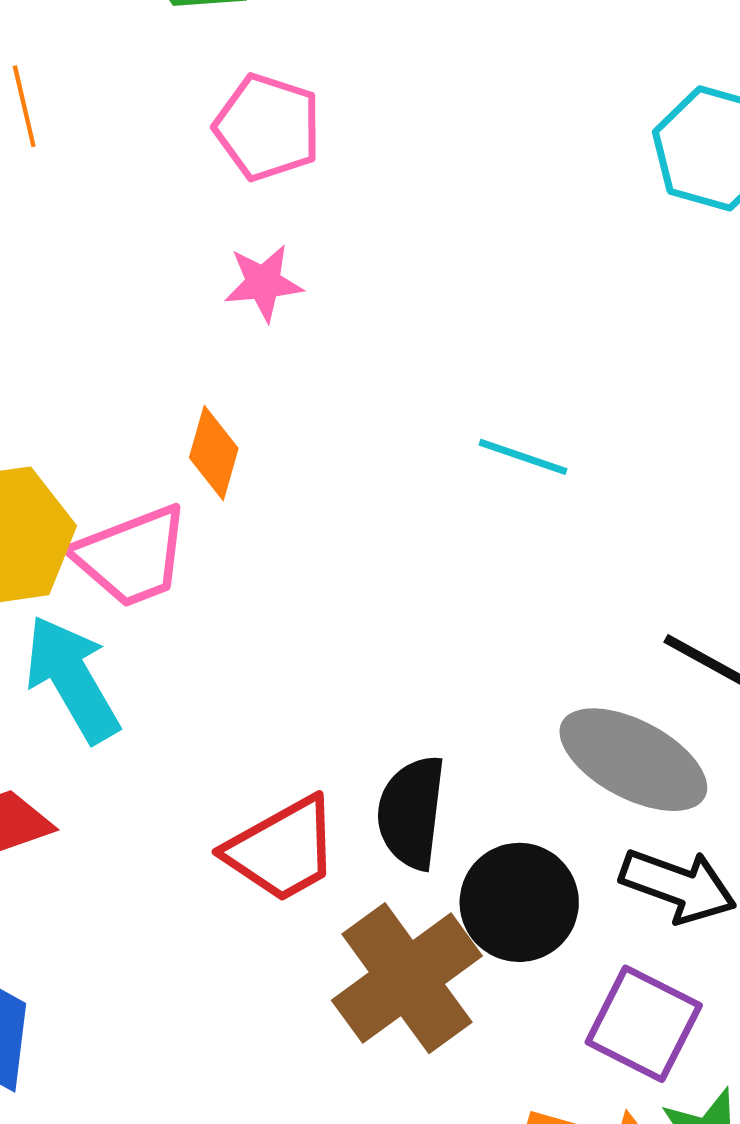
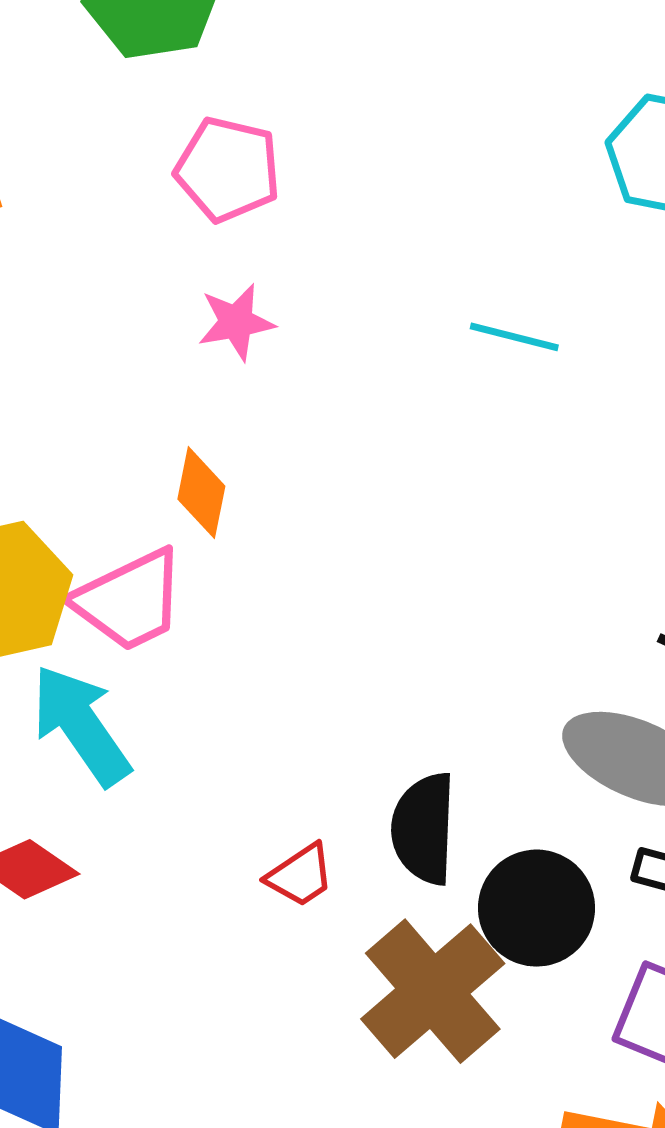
cyan line: (523, 457) -> (514, 337), moved
red trapezoid: (282, 850) -> (300, 875), size x0.6

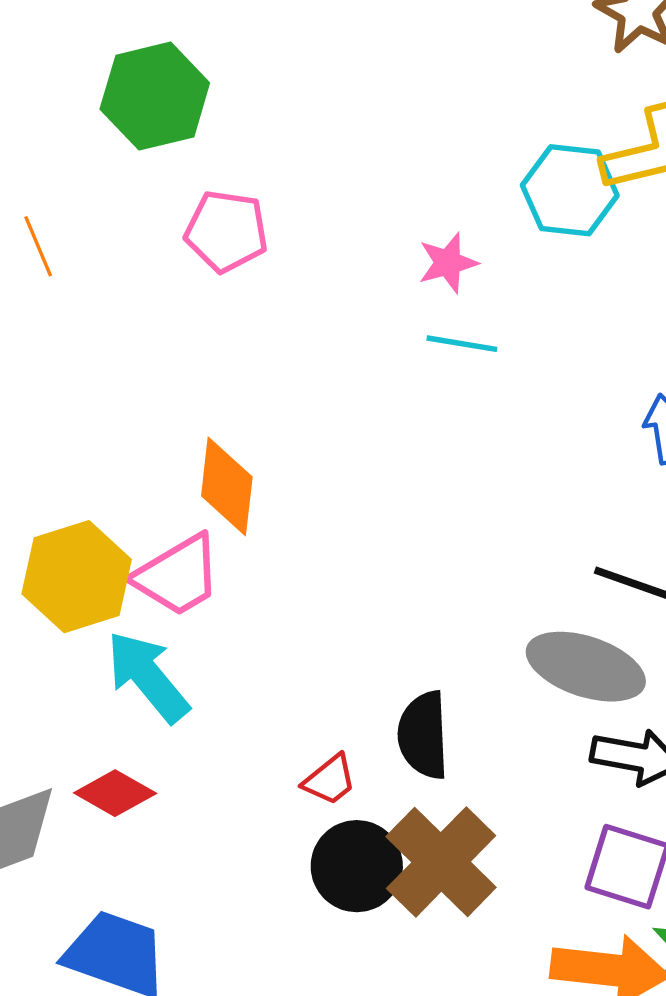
pink star: (236, 322) -> (448, 263), moved
orange diamond: (201, 493) -> (227, 486), size x1.4
black circle: (537, 908) -> (357, 866), moved

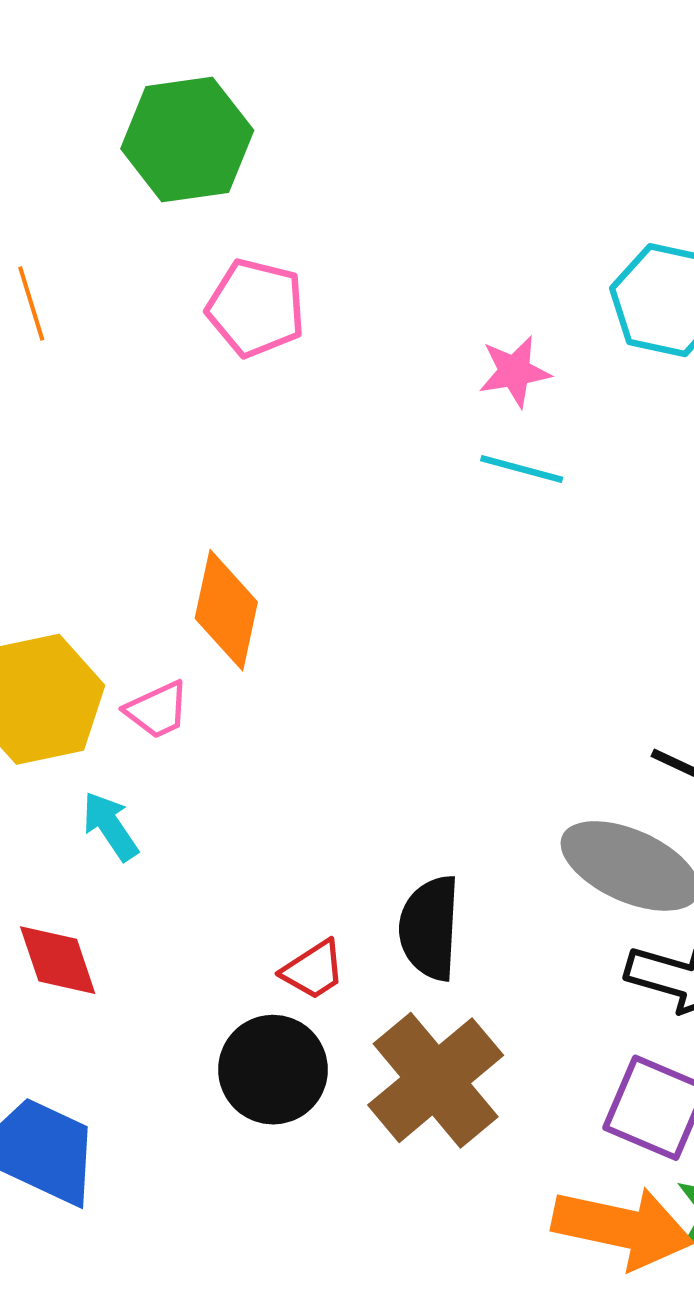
pink trapezoid: (177, 576) -> (157, 710), size x0.6
cyan arrow: (148, 677) -> (110, 826), size x0.6
red diamond: (115, 793) -> (58, 960), turned 36
black circle: (357, 866) -> (273, 1070), moved

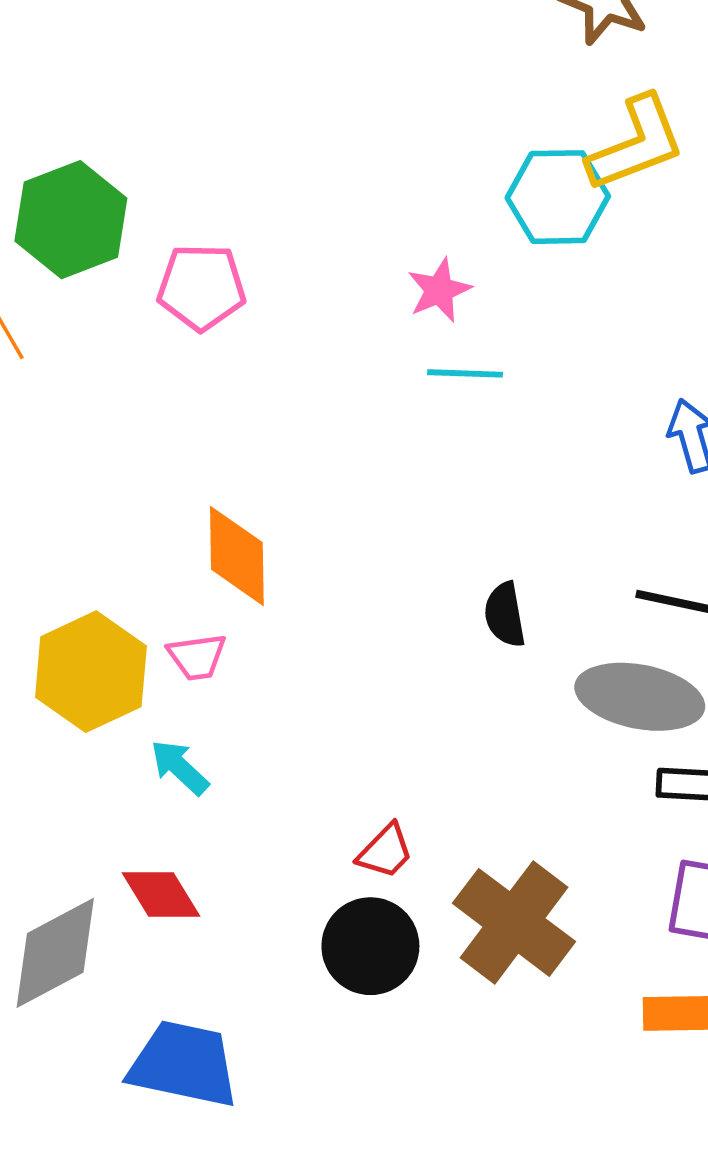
green hexagon: (187, 139) -> (71, 220), moved
pink trapezoid: (157, 710) -> (197, 657), turned 30
black semicircle: (430, 928) -> (505, 615), moved, size x0.7

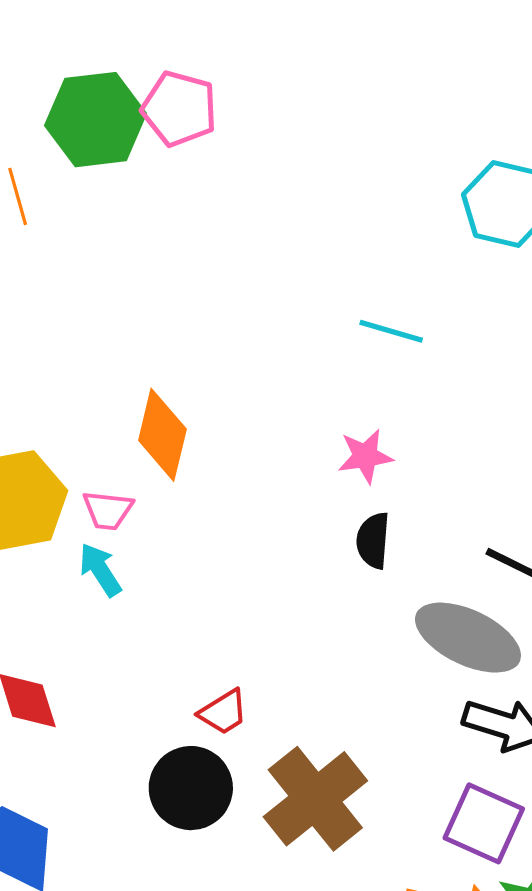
pink pentagon: (201, 287) -> (179, 109), moved
pink star: (439, 290) -> (365, 456), moved
cyan arrow: (180, 767) -> (100, 570), moved

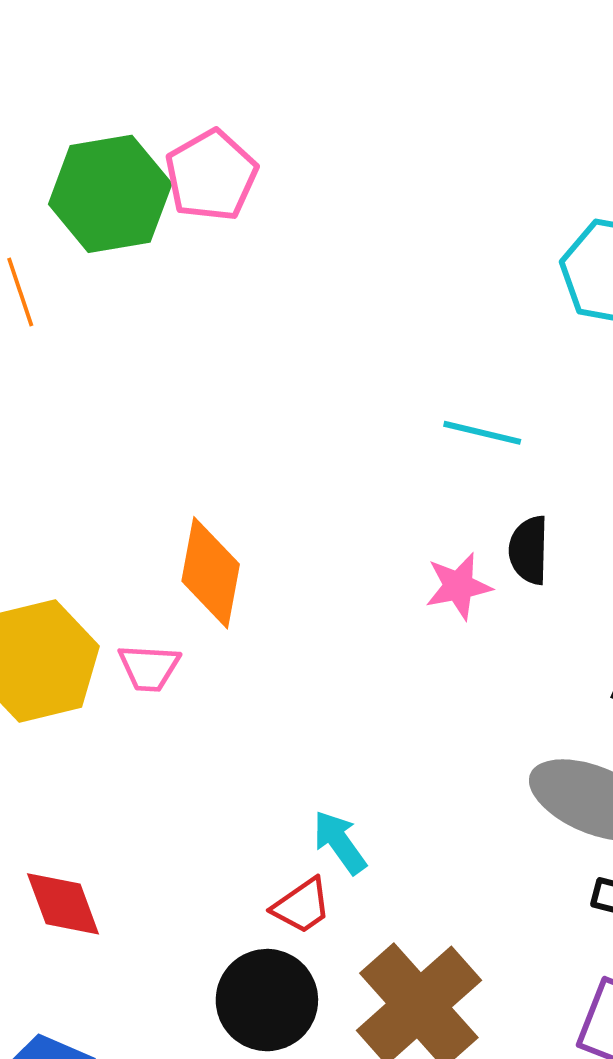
pink pentagon: (179, 109) -> (211, 175), turned 30
black semicircle: (373, 541) -> (529, 550), moved
cyan arrow: (100, 570) -> (340, 842), moved

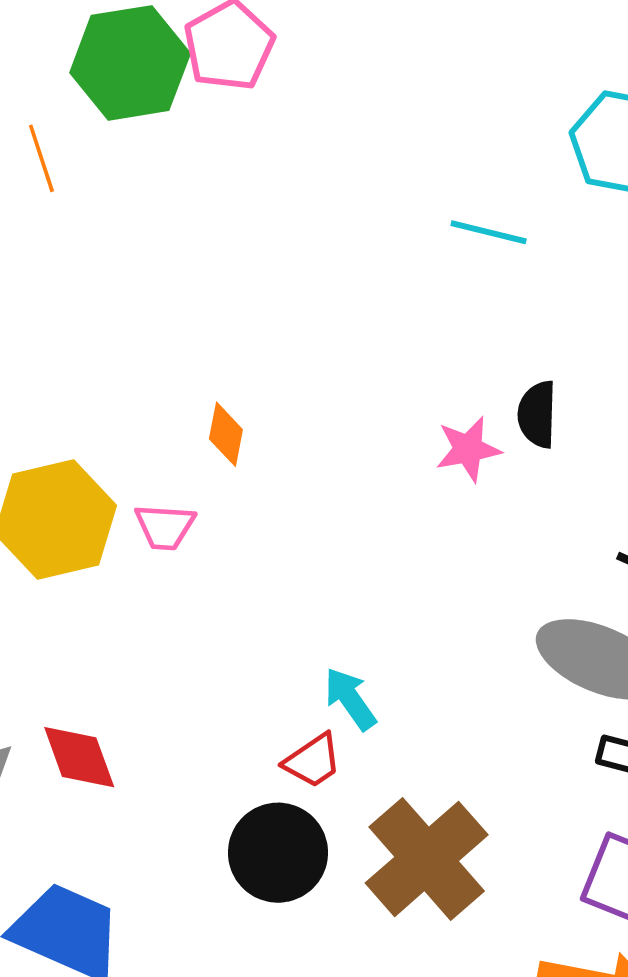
cyan line: (482, 433) -> (489, 232), moved
orange diamond: (211, 573) -> (226, 434), size x0.6

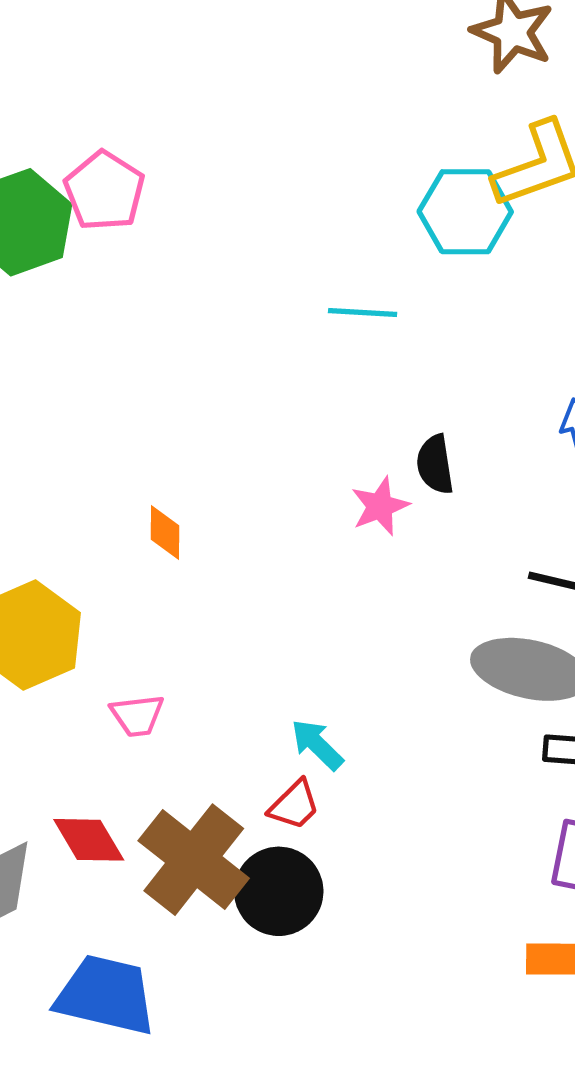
pink trapezoid: (165, 527) -> (137, 715), moved
brown cross: (427, 859) -> (194, 860), moved

